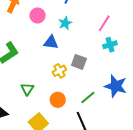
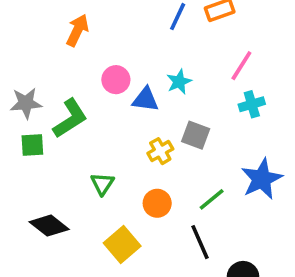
pink circle: (38, 16) -> (116, 80), moved
cyan star: (65, 23) -> (179, 82), moved
blue star: (116, 86) -> (262, 179), turned 30

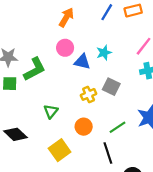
orange arrow: (77, 30) -> (66, 17), moved

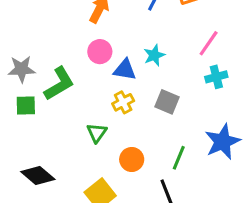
yellow cross: (89, 94) -> (123, 102), moved
green triangle: (51, 111) -> (97, 133), moved
green line: (118, 127) -> (179, 158), turned -30

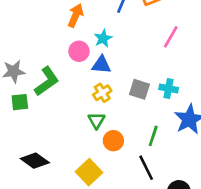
cyan star: (154, 55) -> (103, 38), moved
cyan cross: (216, 77) -> (169, 88), moved, turned 30
green triangle: (97, 133) -> (96, 121), moved

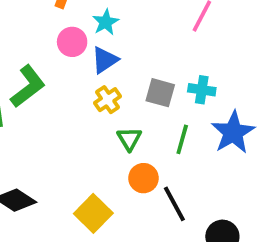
blue triangle: (101, 65) -> (105, 60), turned -36
green triangle: (96, 121) -> (129, 139), moved
green line: (153, 136) -> (182, 139), moved
orange circle: (113, 141) -> (143, 178), moved

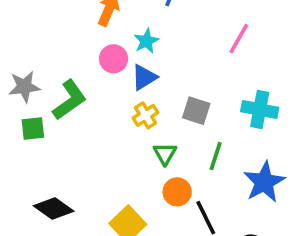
cyan cross: (202, 90) -> (260, 110), moved, size x1.4
blue star: (233, 132) -> (264, 182), moved

